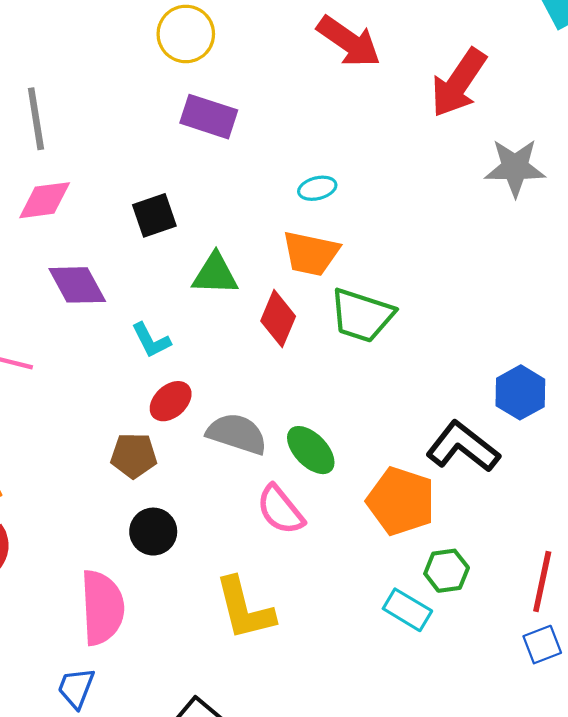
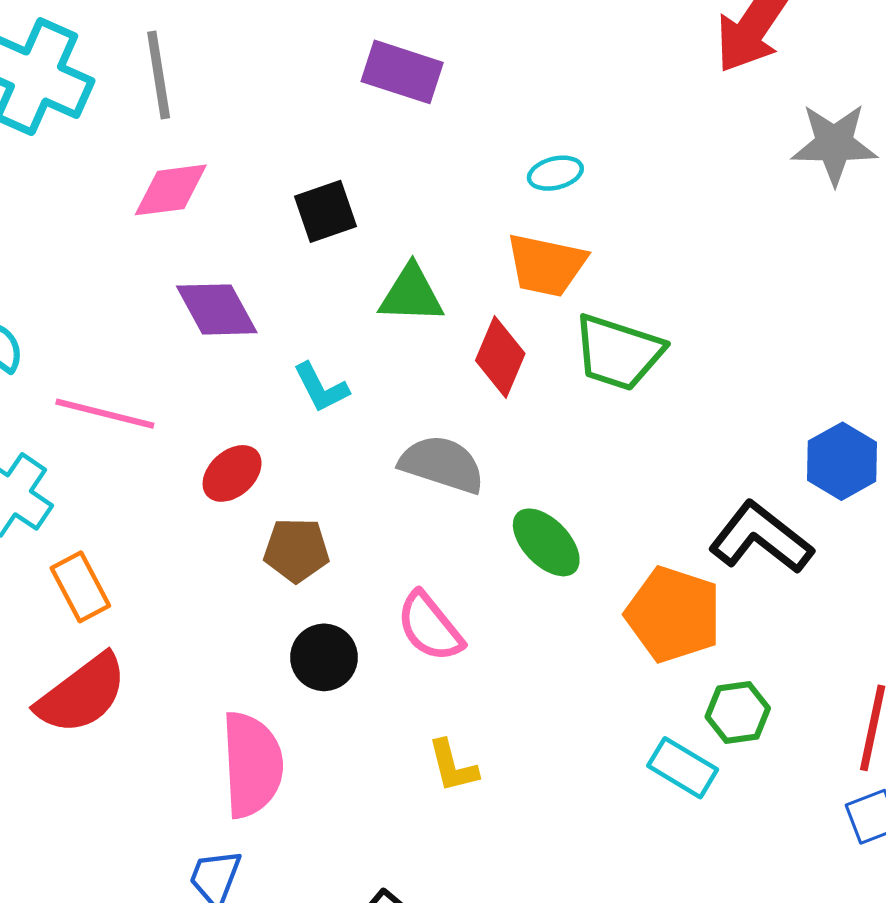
red ellipse: (171, 401) -> (232, 473), moved
gray semicircle: (237, 434) -> (442, 464), moved
pink semicircle: (280, 510) -> (430, 627), moved
yellow L-shape: (244, 609) -> (453, 766), size x0.6

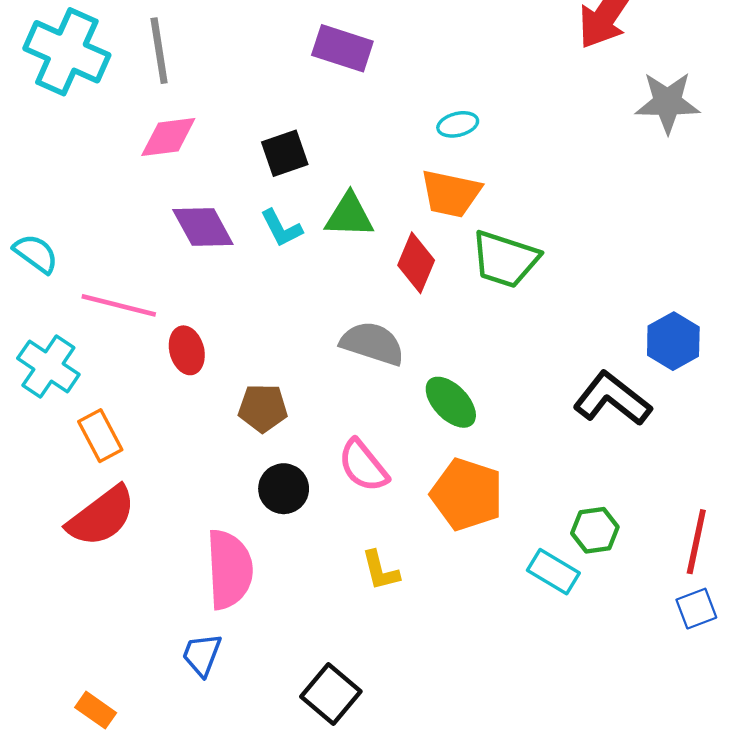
cyan L-shape: (321, 388) -> (281, 228), moved
red ellipse: (232, 473) -> (187, 350), moved, turned -63
orange pentagon: (673, 614) -> (467, 494), moved

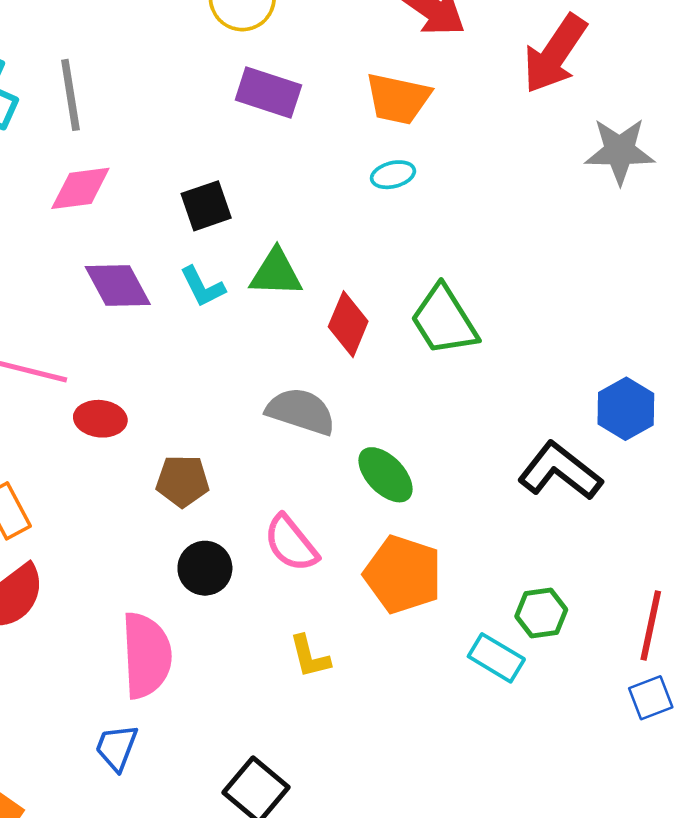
orange trapezoid: (451, 194) -> (398, 99), moved
green trapezoid: (505, 259) -> (444, 320), turned 40
red ellipse: (187, 350) -> (100, 419), turned -69

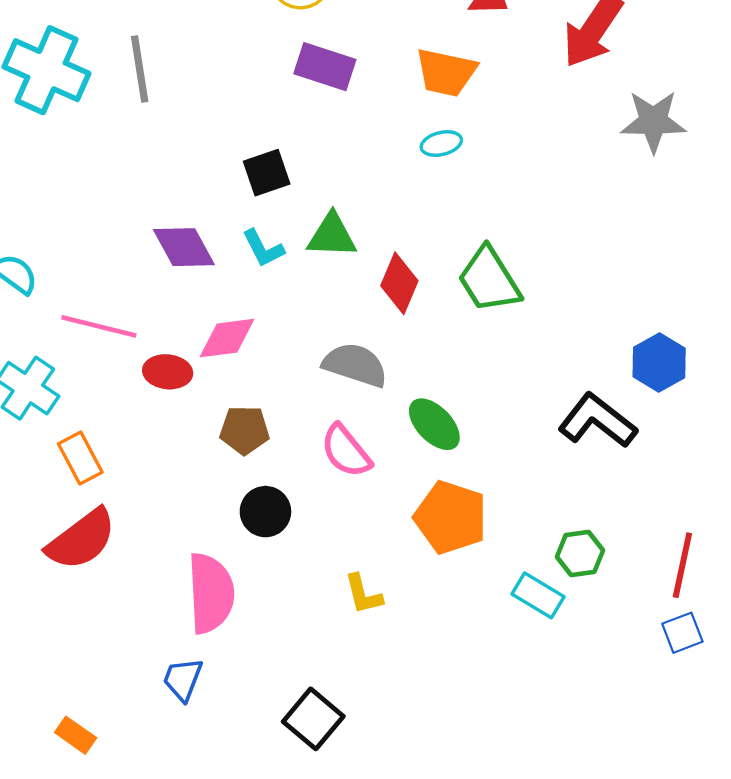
pink diamond: (80, 188) -> (227, 338), moved
pink semicircle: (291, 543) -> (346, 451), moved

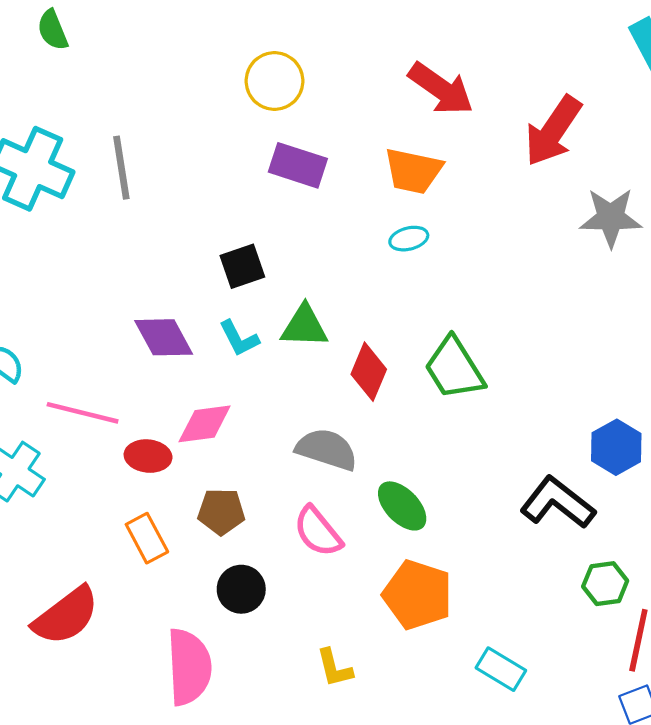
orange rectangle: (80, 458) -> (147, 538), moved
green hexagon: (580, 554) -> (605, 584), moved

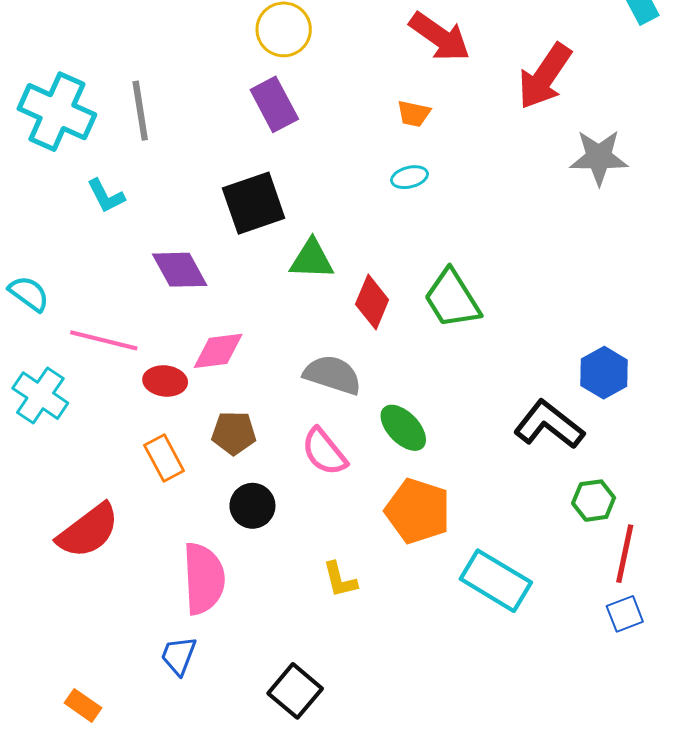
purple rectangle: (298, 165) -> (274, 104), moved, turned 44
orange trapezoid: (413, 171) -> (414, 114), size x0.6
black square: (242, 266) -> (254, 203), size x1.5
cyan L-shape: (239, 338) -> (106, 196), moved
cyan rectangle: (501, 669) -> (496, 581), size x1.5

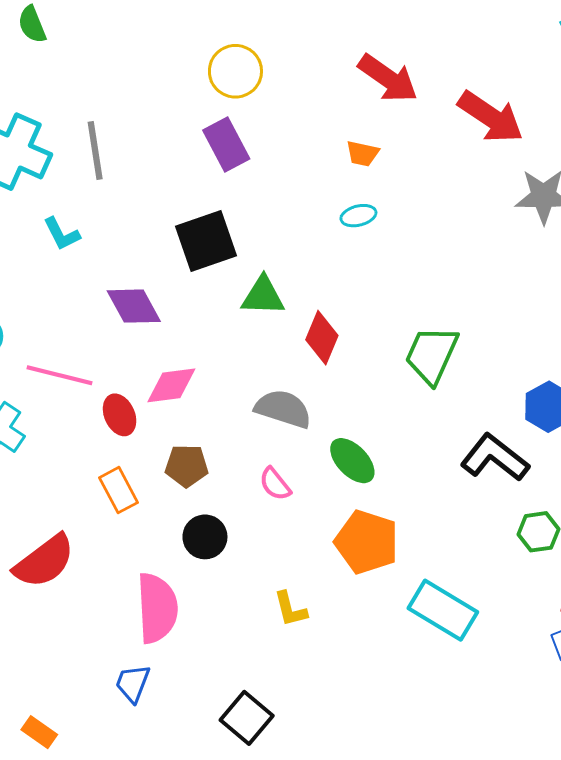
red arrow: (545, 76) -> (491, 117), turned -90
green trapezoid: (452, 299) -> (432, 355), moved, turned 56
red ellipse: (165, 381) -> (120, 415), turned 60
pink semicircle: (324, 452) -> (275, 484), size x0.7

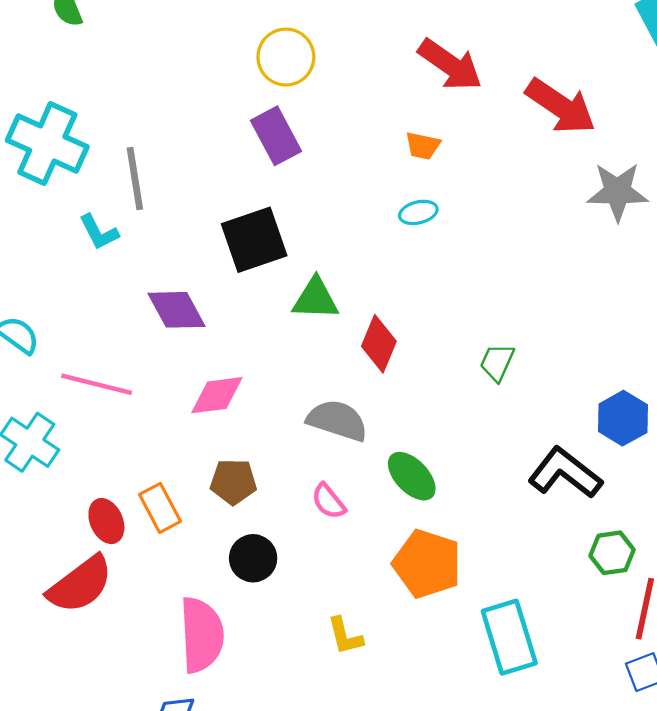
gray line: (95, 151) -> (135, 178), moved
green trapezoid: (432, 355) -> (497, 362), size x0.6
red ellipse: (120, 415) -> (106, 521), moved
cyan rectangle: (443, 610) -> (509, 637), turned 42

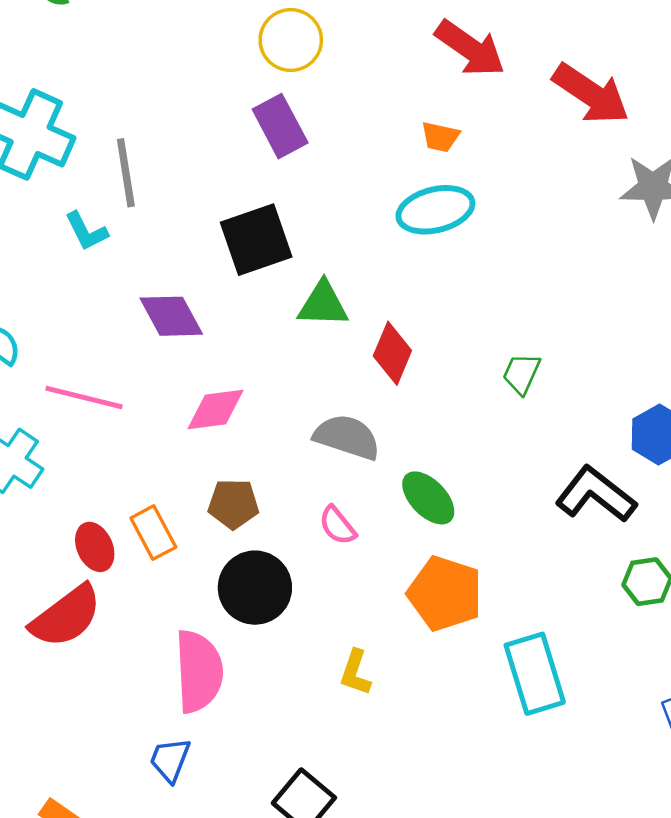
cyan ellipse: (418, 212) -> (435, 210), size x1.8
black circle: (253, 558) -> (255, 588), size x1.4
yellow L-shape: (345, 636) -> (355, 672), turned 33

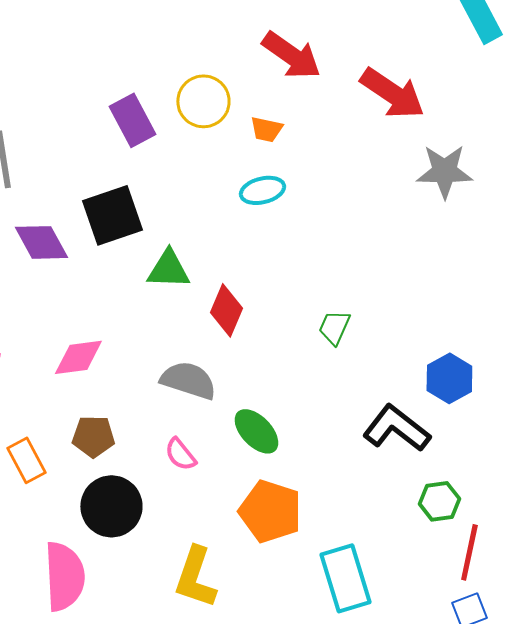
yellow circle: (291, 40) -> (203, 101), moved
cyan ellipse: (435, 210) -> (262, 190), size x0.7
purple diamond: (171, 316) -> (41, 242), moved
yellow L-shape: (355, 672) -> (195, 577), size x1.6

